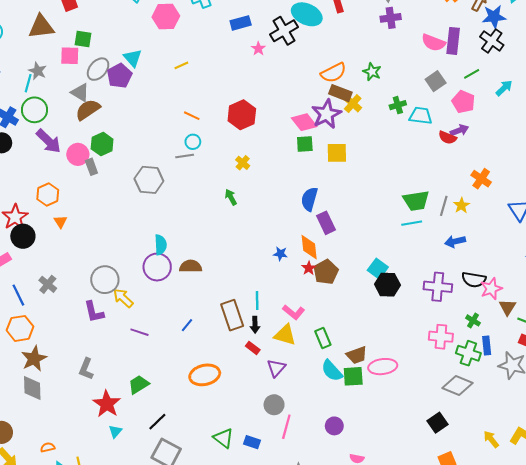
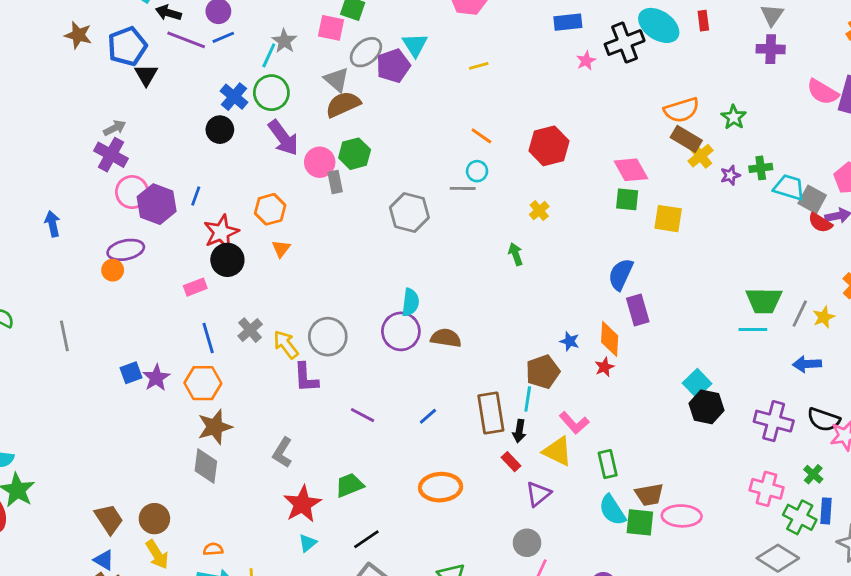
gray square: (436, 81) -> (812, 199), moved, turned -36
purple star: (326, 114) -> (730, 175), moved, size x0.5
brown pentagon: (326, 272) -> (543, 372), moved
yellow arrow: (123, 298) -> (286, 345), moved

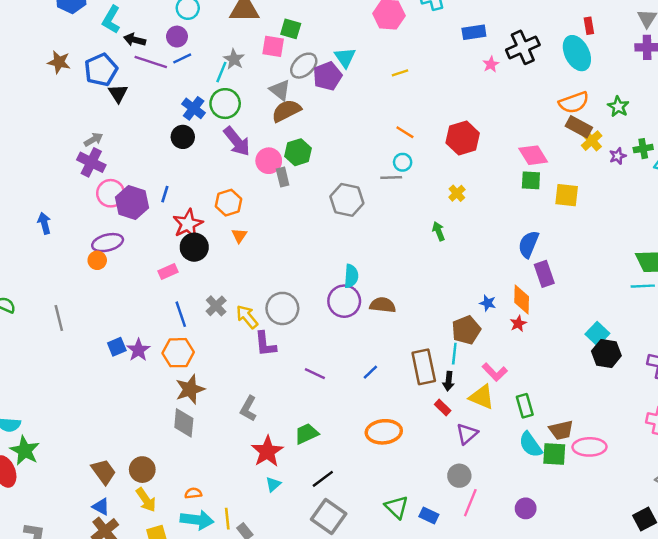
cyan ellipse: (659, 25) -> (577, 53), moved, turned 32

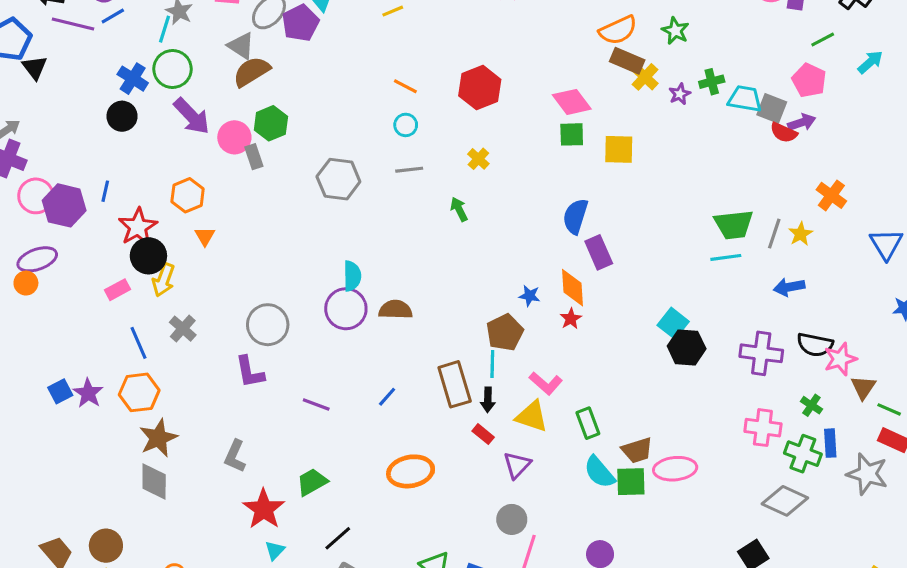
gray line: (391, 177) -> (409, 170), moved
yellow arrow: (247, 317) -> (164, 280), moved, turned -115

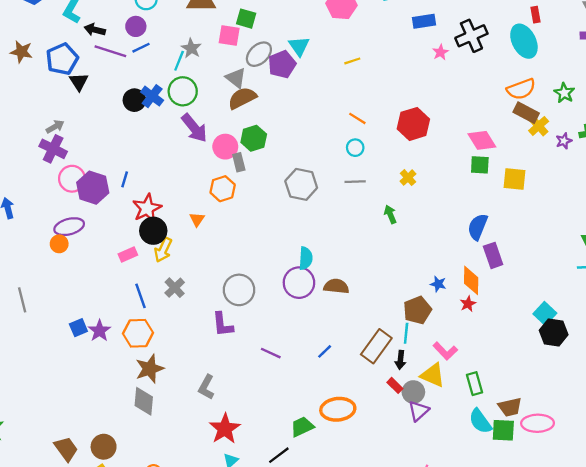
black circle: (122, 116) -> (134, 100), moved
orange hexagon: (188, 195) -> (223, 189), moved
brown rectangle: (455, 384) -> (376, 346), turned 48
green trapezoid: (312, 482) -> (302, 427), moved
gray circle: (512, 519) -> (413, 392), moved

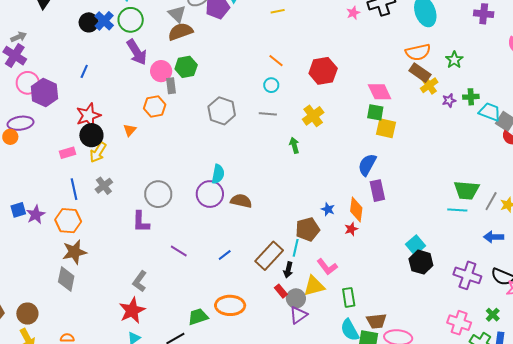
yellow cross: (408, 178) -> (313, 116), size x1.5
blue line: (125, 179) -> (84, 71), moved
yellow square: (514, 179) -> (386, 128), moved
yellow triangle: (433, 375) -> (314, 286), turned -45
gray L-shape: (206, 387) -> (140, 281), moved

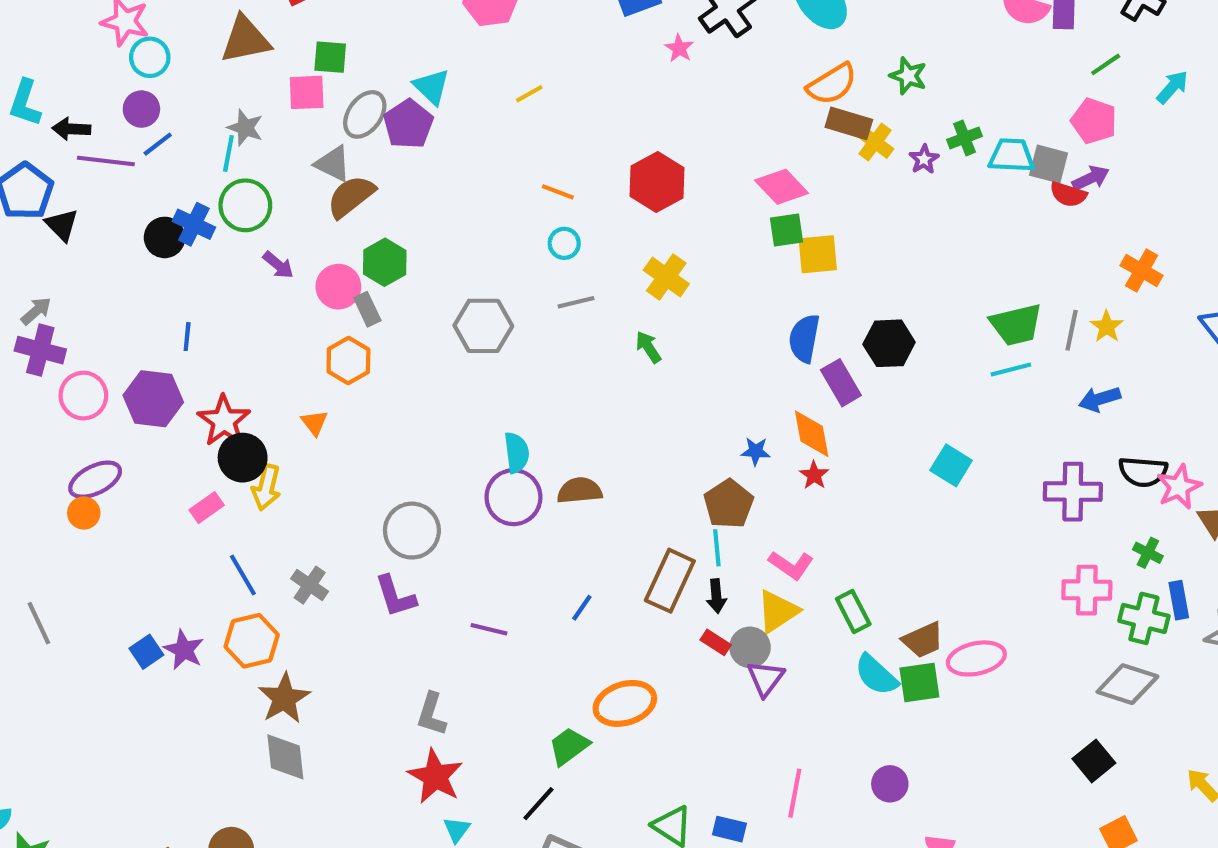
purple arrow: (137, 52) -> (278, 265), size x0.6
purple hexagon: (44, 93) -> (153, 399), moved
gray cross: (104, 186) -> (310, 585), moved
black hexagon: (421, 262) -> (889, 343), moved

